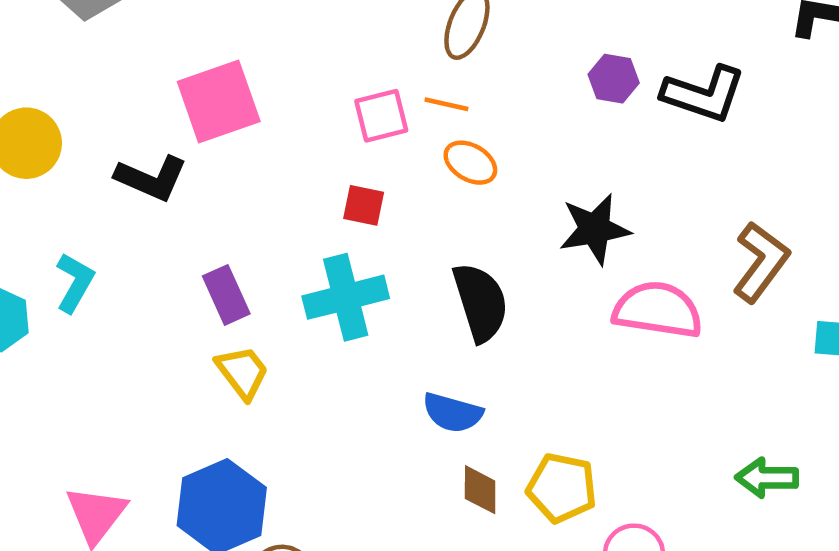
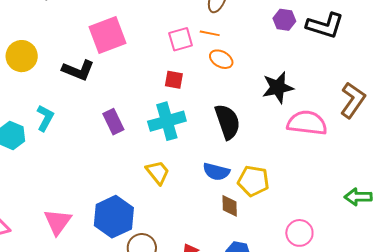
yellow trapezoid: (242, 372) -> (158, 172), moved
yellow pentagon: (562, 488) -> (253, 181), moved

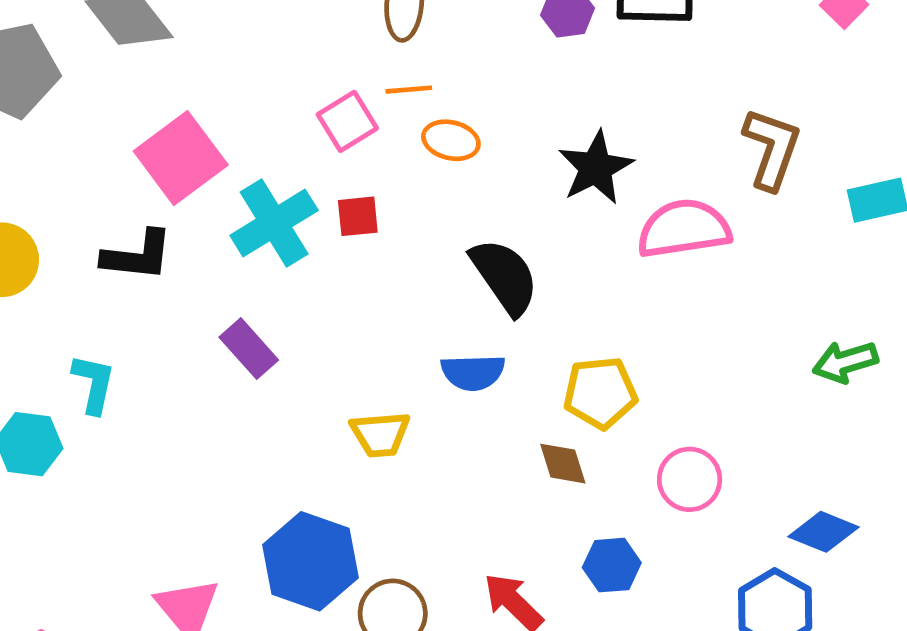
cyan cross: (167, 121) -> (274, 223), moved
yellow trapezoid: (158, 172) -> (380, 434), turned 140
blue semicircle: (216, 172) -> (473, 372), moved
pink circle: (299, 233) -> (690, 479), moved

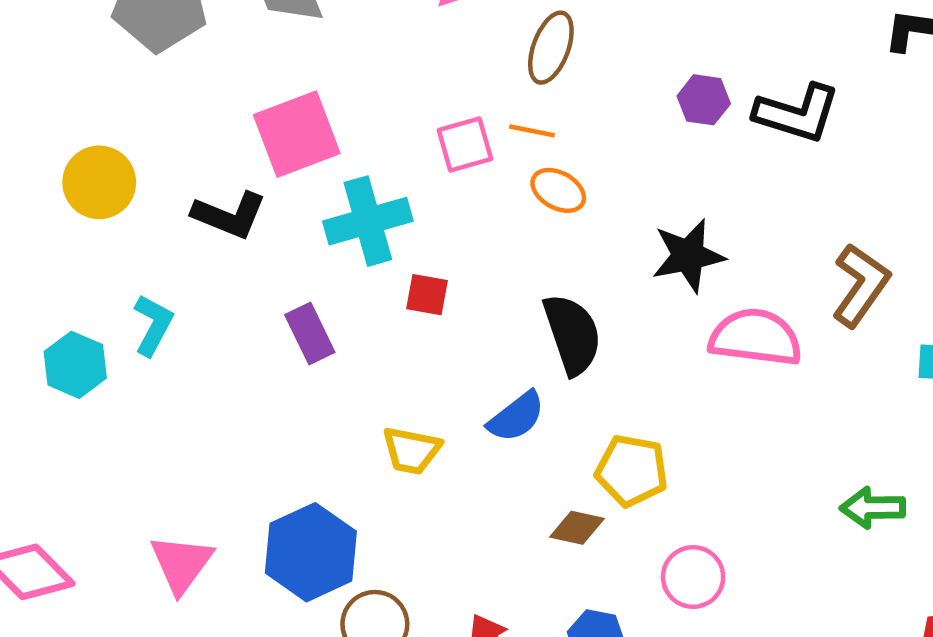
red square: (358, 216) -> (427, 295), moved
blue semicircle: (473, 372) -> (516, 417), turned -52
brown diamond: (563, 464) -> (577, 528), turned -76

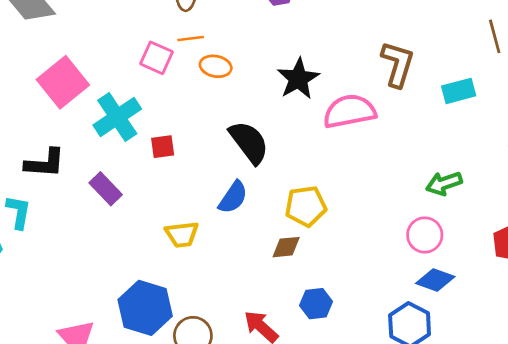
pink square: (465, 144) -> (156, 58), turned -32
black L-shape: (229, 215) -> (45, 163), moved
pink circle: (693, 577) -> (425, 235), moved

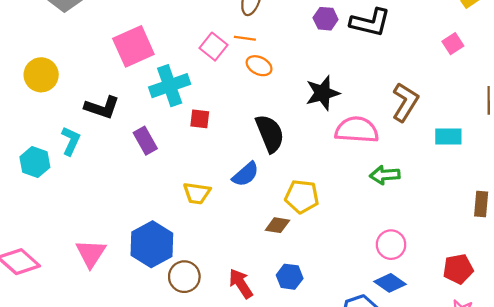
green arrow: (444, 183) -> (385, 175), moved

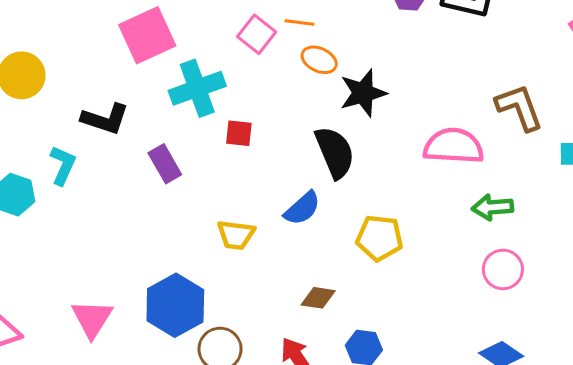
black star: (323, 93) -> (363, 93), moved
brown L-shape: (405, 102) -> (519, 107), turned -51
brown diamond: (277, 225) -> (318, 298), moved
pink circle: (391, 245) -> (503, 269), moved

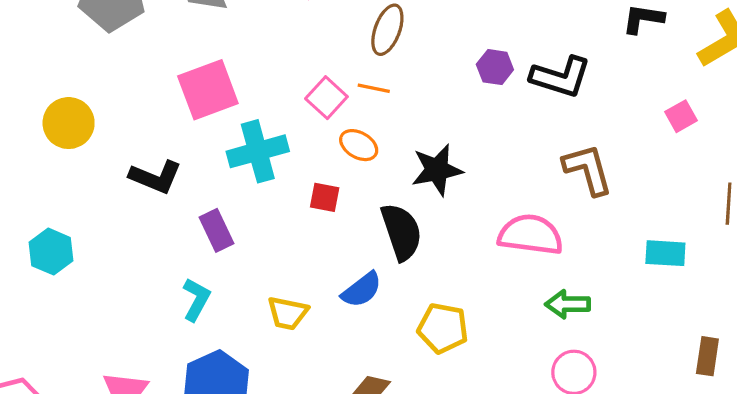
orange ellipse: (319, 60) -> (359, 145), moved
brown L-shape: (519, 107) -> (588, 169), moved
red square: (239, 133) -> (325, 197), moved
cyan L-shape: (63, 165) -> (196, 299), moved

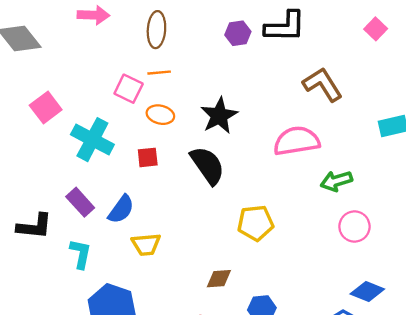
pink square: (208, 90) -> (46, 108), size x0.7
cyan cross: (258, 151) -> (92, 140), turned -30
black L-shape: (156, 177) -> (34, 226), moved
blue semicircle: (362, 290) -> (121, 209), moved

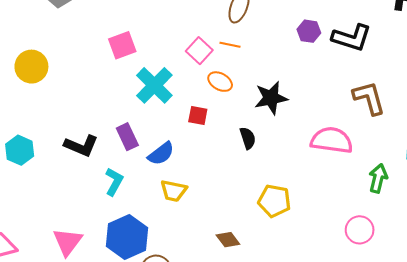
black semicircle: (207, 165) -> (248, 138), size x0.6
green arrow: (336, 181) -> (378, 178), moved, turned 104
brown diamond: (219, 279) -> (228, 240), turned 40

